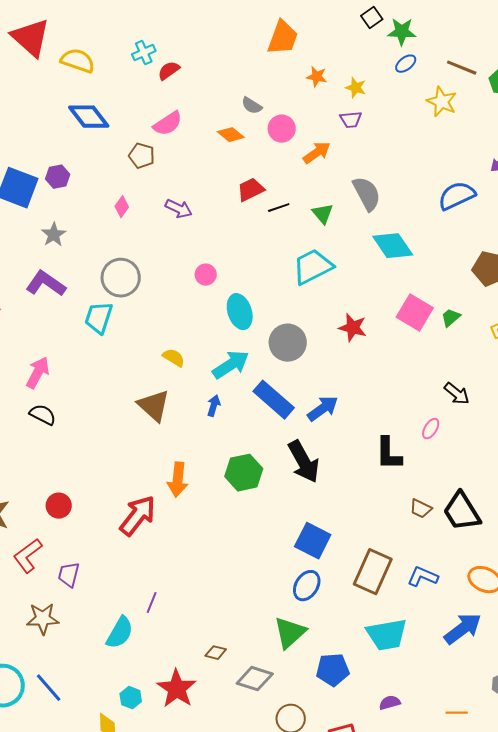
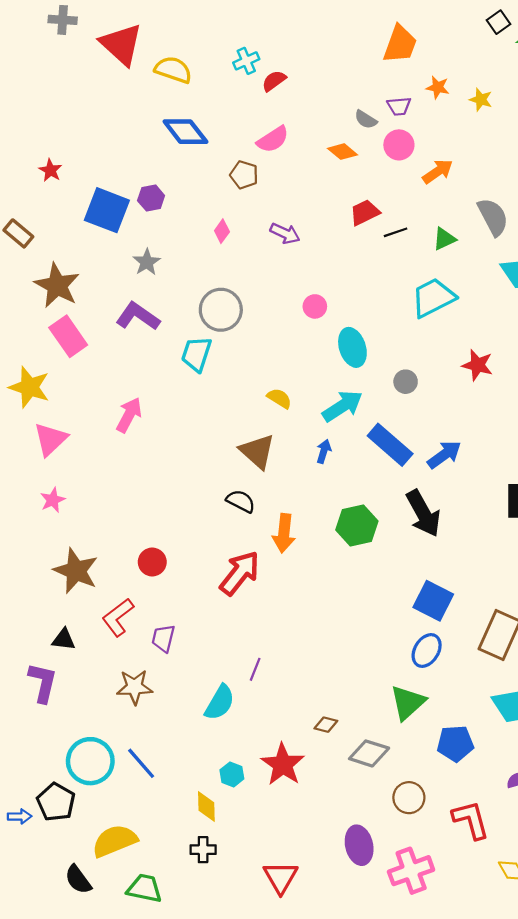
purple trapezoid: (351, 120) -> (399, 106), moved
green triangle: (323, 214) -> (444, 239), turned 45
gray circle: (288, 343) -> (406, 382), size x0.6
black semicircle: (43, 415) -> (241, 501), moved

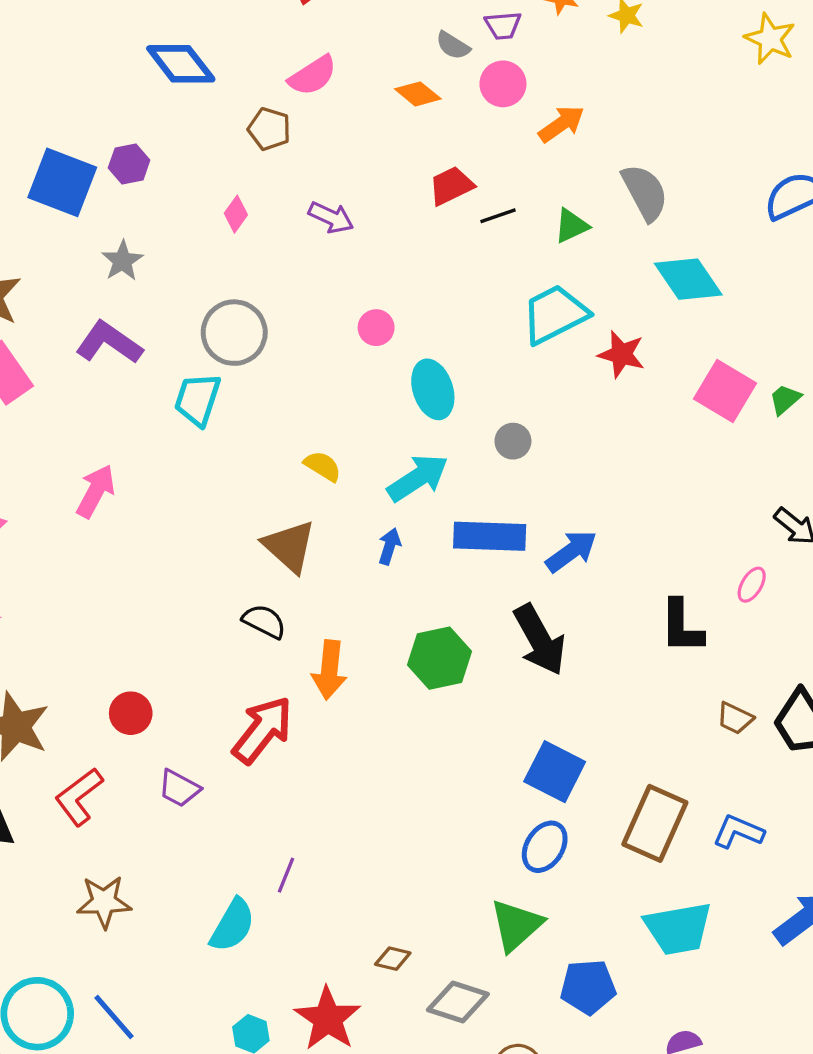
red star: (477, 365) -> (621, 354), moved
blue rectangle: (390, 445) -> (490, 536), turned -39
purple trapezoid: (163, 638) -> (179, 788), moved, turned -76

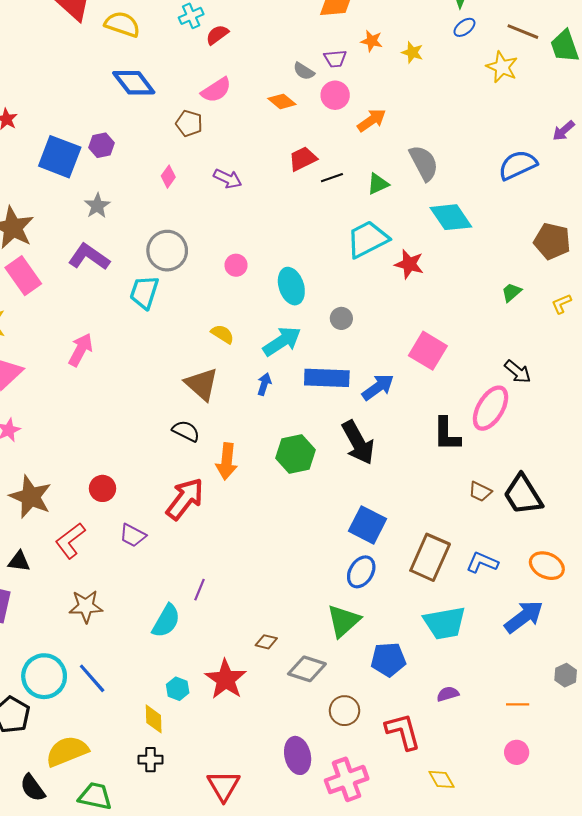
pink circle: (376, 328) -> (236, 265), moved
pink square: (725, 391) -> (428, 351), moved
pink ellipse: (752, 585) -> (491, 408), size x2.0

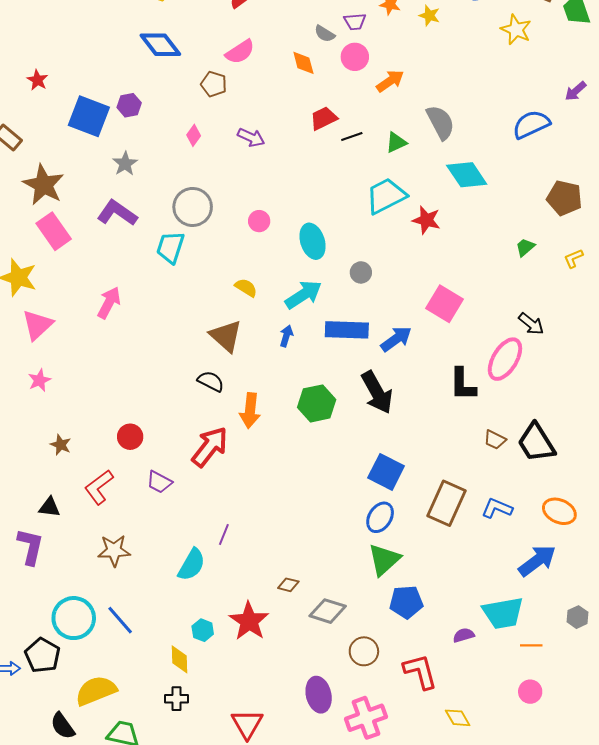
orange diamond: (282, 101) -> (303, 63), turned 36
brown star: (31, 497) -> (61, 445), size x0.5
green triangle: (343, 621) -> (384, 560), moved
cyan trapezoid: (445, 623) -> (503, 613), moved

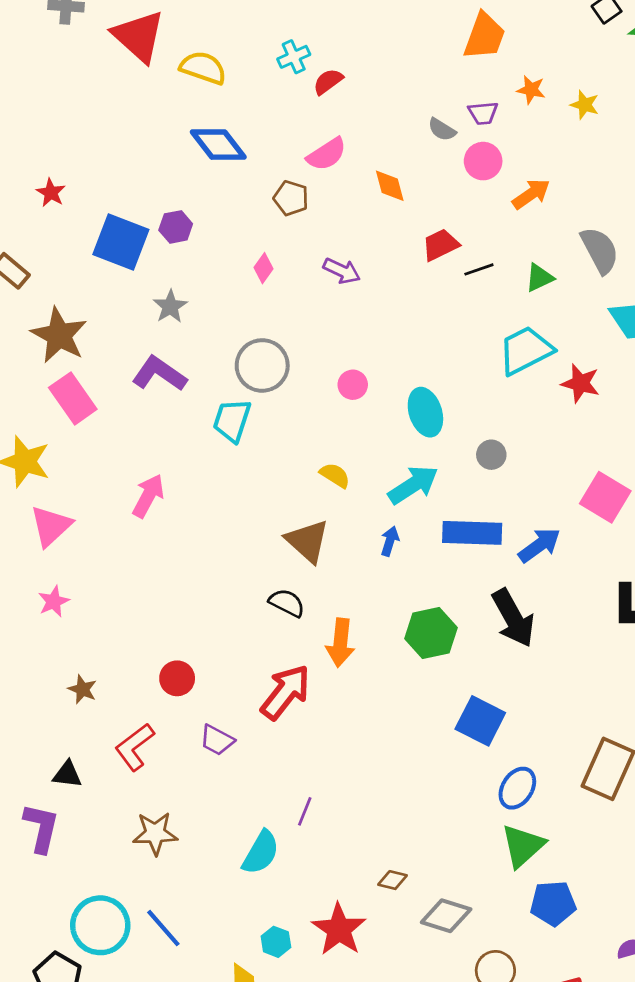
orange diamond: (303, 63) -> (390, 186), moved
blue square: (386, 472) -> (480, 721), moved

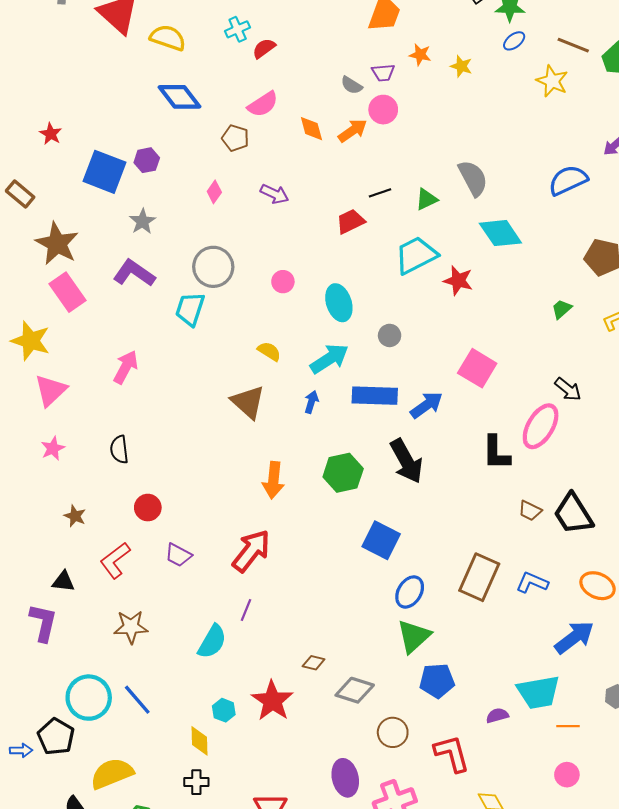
orange arrow: (531, 194) -> (353, 131), moved
red trapezoid: (441, 245) -> (350, 221), moved
black semicircle: (287, 603) -> (119, 449), moved, turned -124
red arrow: (285, 692) -> (251, 551), moved

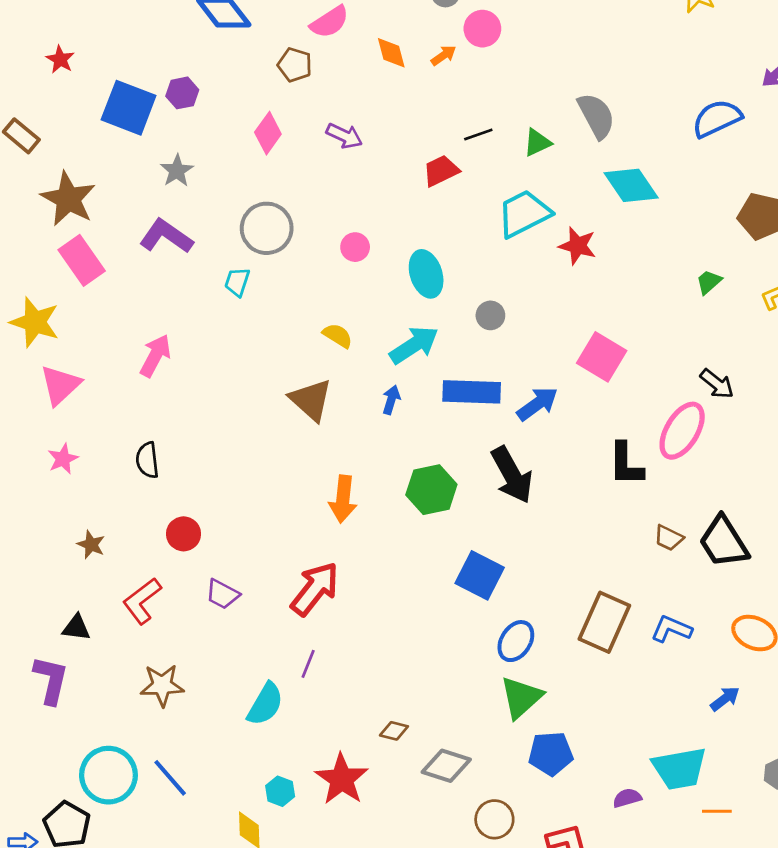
orange arrow: (353, 131) -> (444, 55), size x0.7
pink diamond: (214, 192) -> (268, 133), size x1.4
cyan trapezoid: (190, 309) -> (237, 282), size x0.7
blue arrow: (574, 637) -> (725, 699), size x0.6

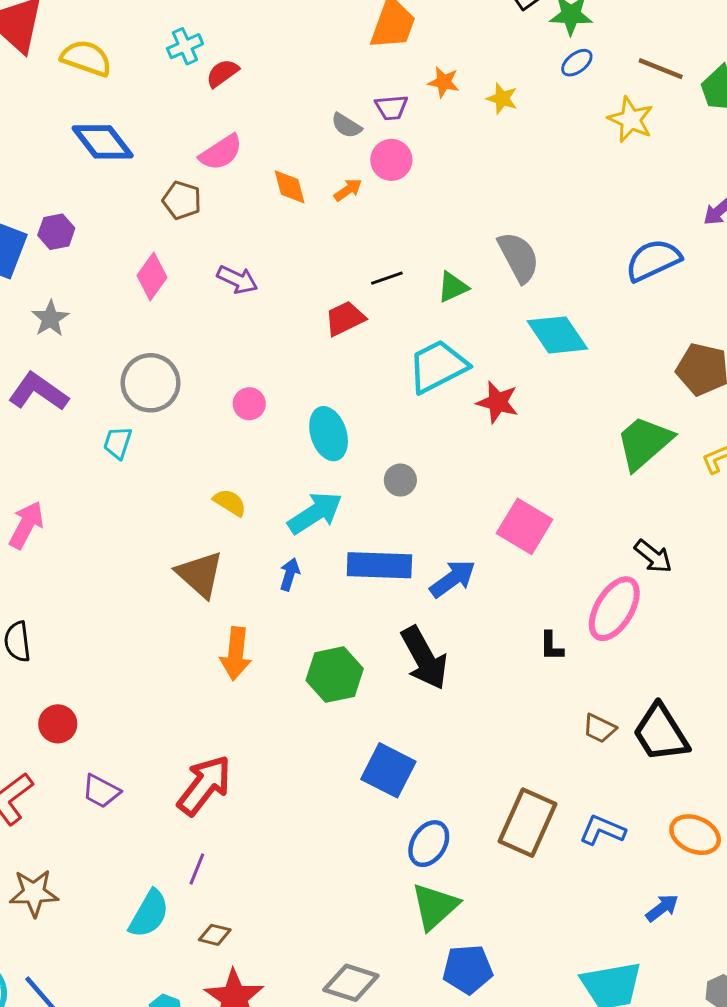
green trapezoid: (709, 282) -> (644, 443), size x2.0
black L-shape: (626, 464) -> (551, 646), size x0.6
orange arrow: (343, 499) -> (236, 654), moved
brown diamond: (394, 731) -> (215, 935), moved

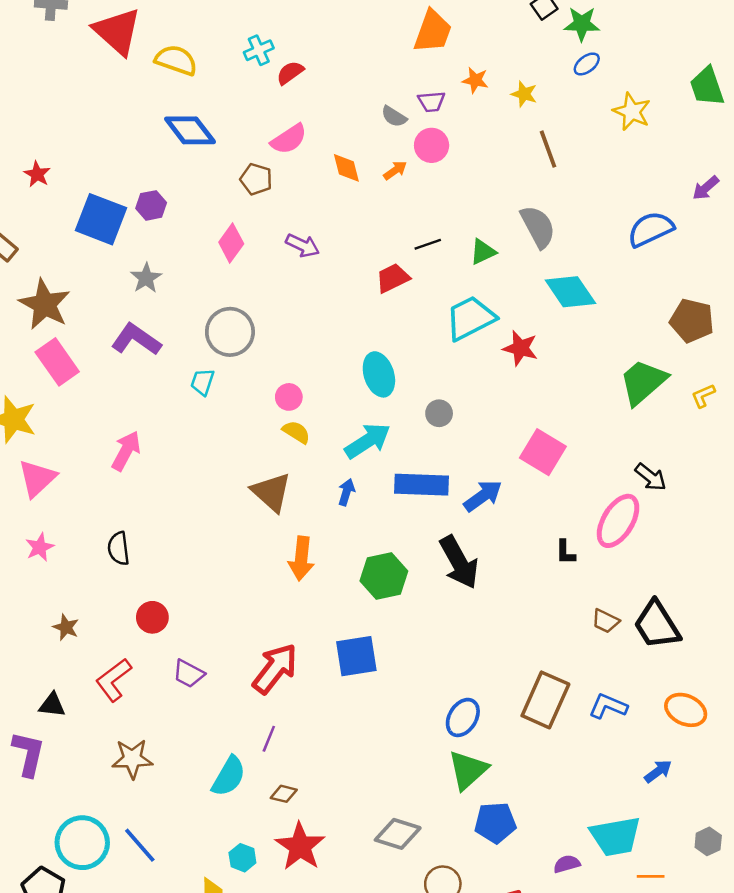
brown line: (661, 69) -> (548, 149), moved, turned 48
pink circle: (249, 404) -> (289, 397), moved
blue square: (388, 770) -> (356, 656), moved, turned -36

